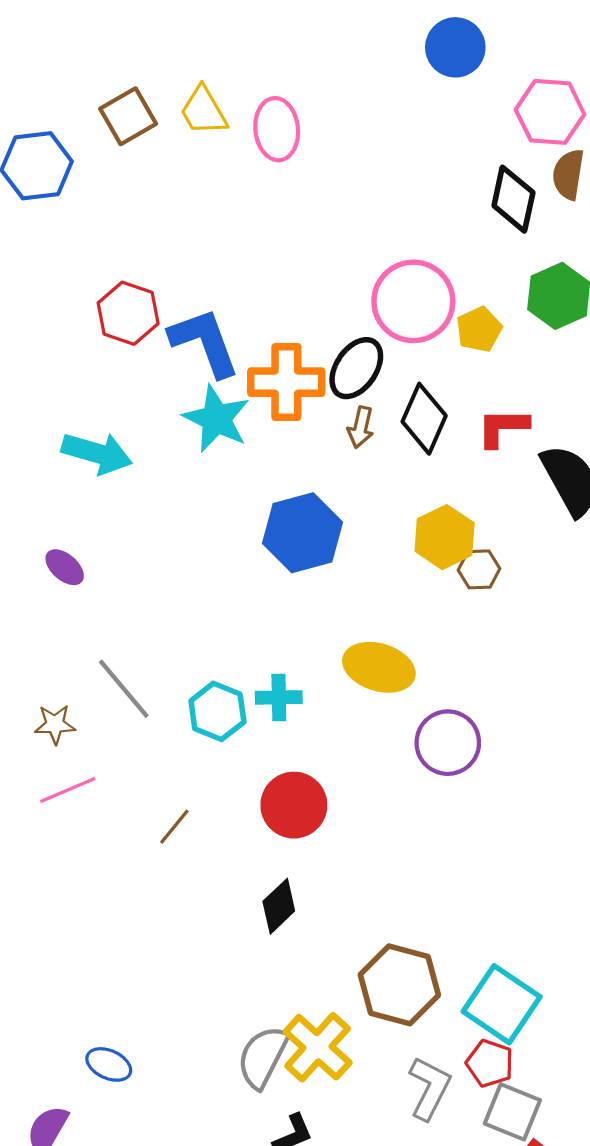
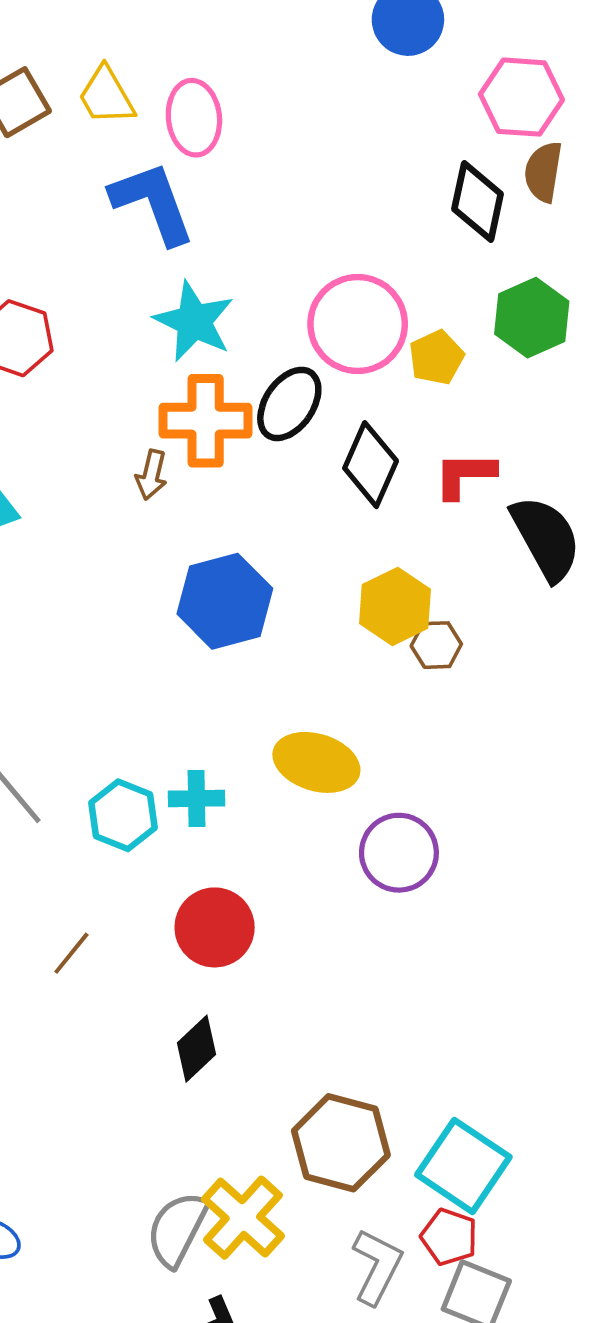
blue L-shape: (205, 342) -> (153, 203), moved
cyan star: (216, 419) -> (194, 321), moved
brown arrow: (361, 427) -> (151, 475), moved

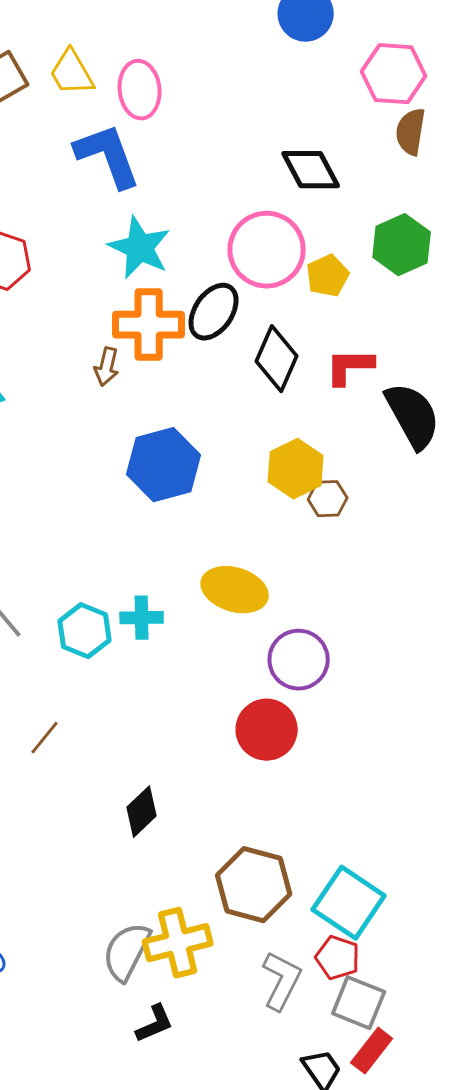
black diamond: (478, 202) -> (311, 170), moved, turned -40
red circle: (215, 927) -> (267, 730), moved
yellow cross: (243, 1218) -> (178, 943), turned 34

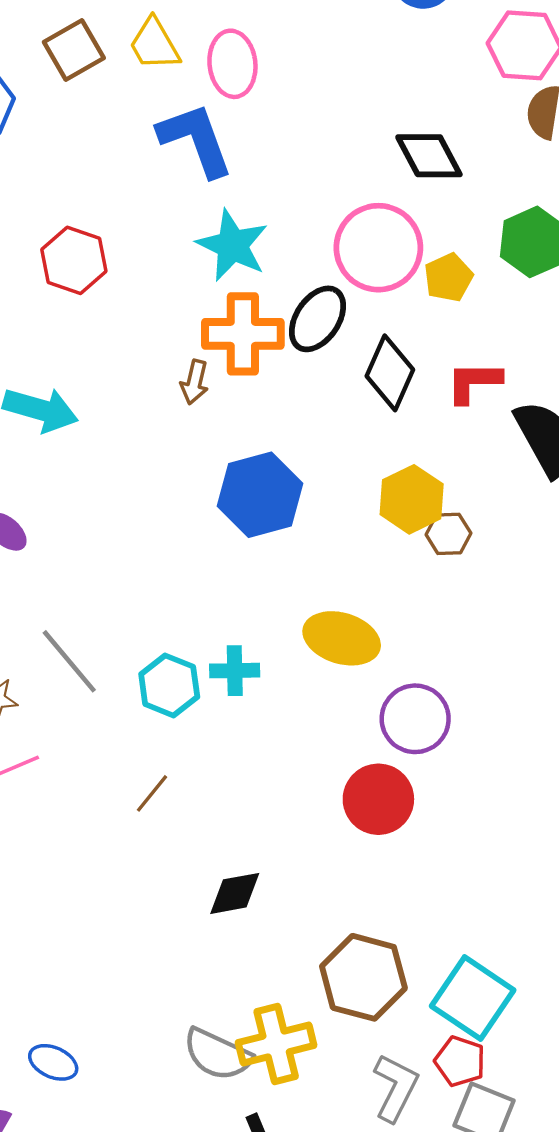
brown line: (45, 738) -> (152, 793), moved
black diamond: (142, 812) -> (235, 893), turned 33
gray semicircle: (127, 952) -> (218, 1054), turned -92

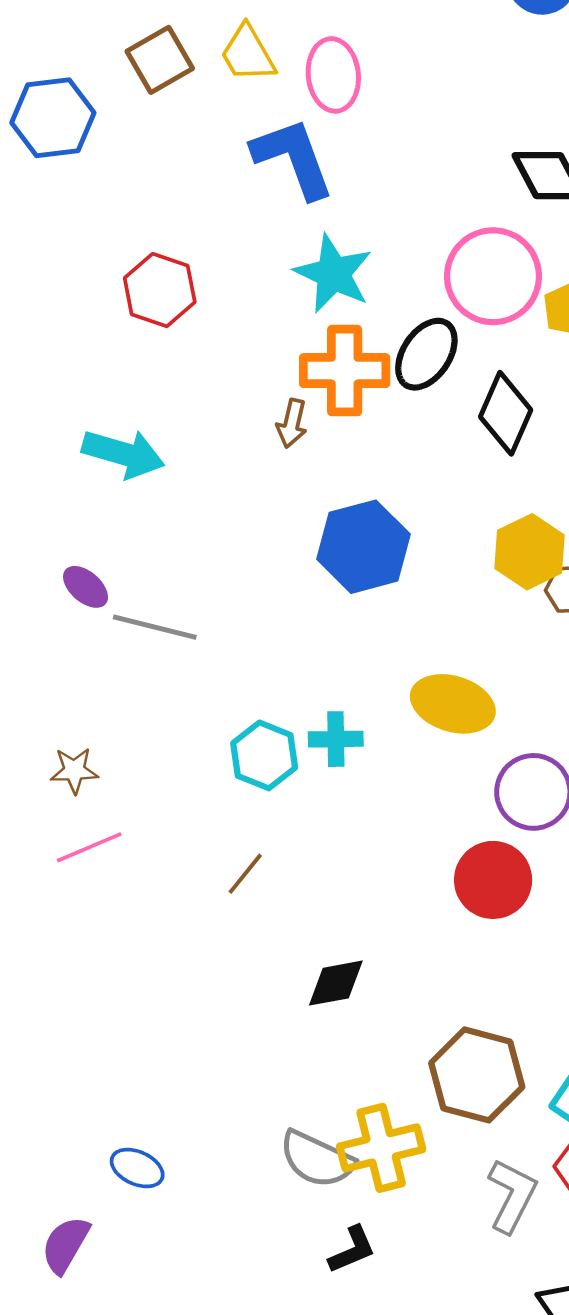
gray line: (69, 661) -> (155, 627), moved, turned -36

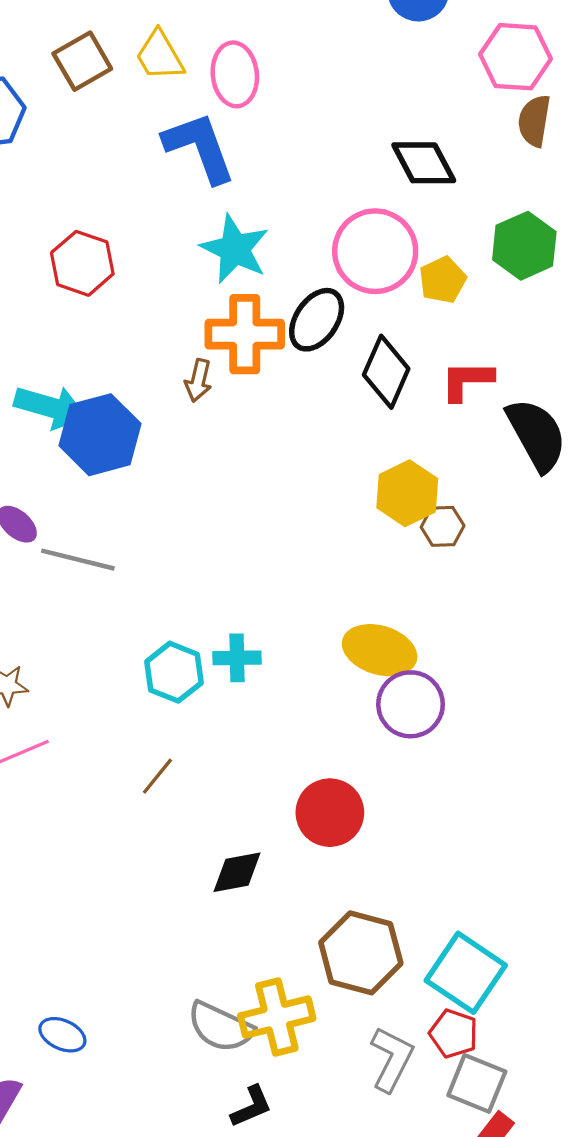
blue hexagon: (364, 547) -> (100, 435), moved
yellow ellipse: (453, 704) -> (380, 650), moved
red circle: (493, 880) -> (330, 813), moved

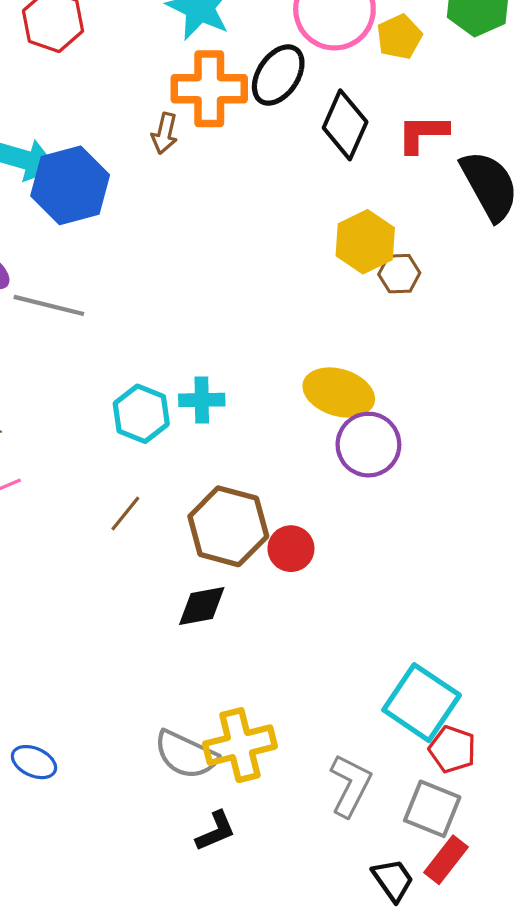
red circle: (330, 813) -> (291, 549), size x0.7
brown hexagon: (361, 953) -> (228, 526), moved
red pentagon: (454, 1034) -> (452, 749), moved

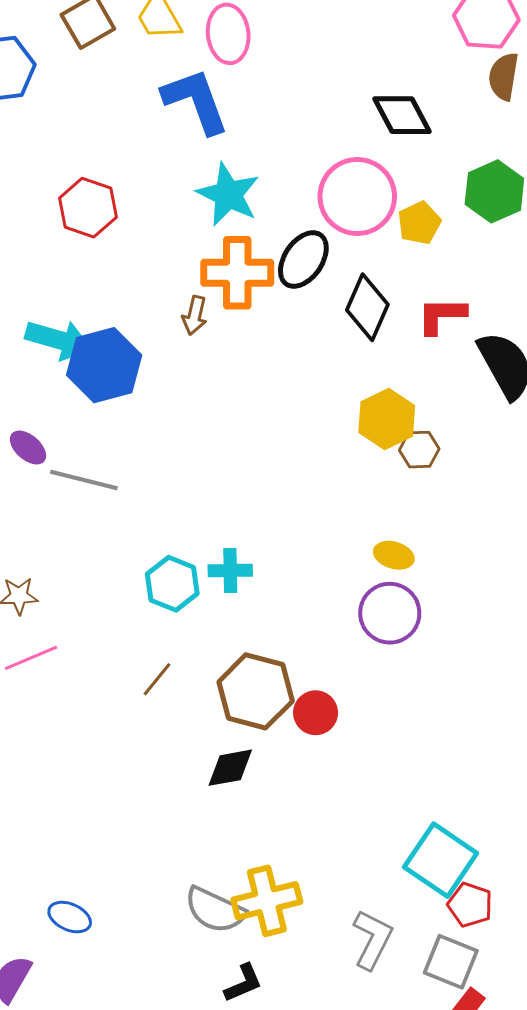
yellow ellipse: (339, 393) -> (394, 555), moved, size x0.6

